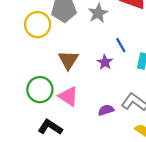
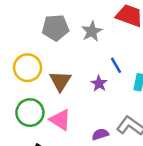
yellow circle: (38, 25) -> (28, 68), moved

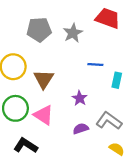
blue line: (116, 65) -> (95, 64), turned -56
purple star: (99, 83) -> (80, 98), moved

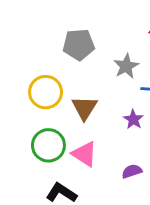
gray star: (73, 33) -> (126, 66), moved
purple star: (80, 98) -> (133, 119), moved

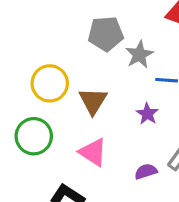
gray pentagon: (79, 45) -> (106, 34), moved
green circle: (48, 145) -> (34, 136), moved

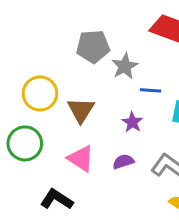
purple semicircle: (146, 171) -> (123, 162), moved

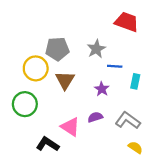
gray pentagon: (93, 47) -> (57, 49), moved
pink triangle: (81, 159) -> (70, 127), moved

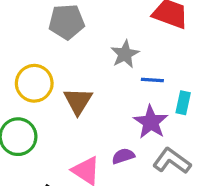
gray pentagon: (57, 49) -> (67, 22), moved
purple star: (102, 89) -> (151, 122), moved, size x1.5

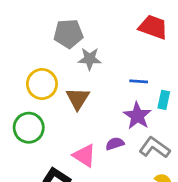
gray star: (125, 54) -> (90, 59), moved, turned 30

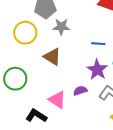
yellow circle: (42, 84) -> (25, 33), moved
brown triangle: (78, 99) -> (52, 57), turned -30

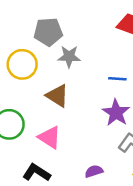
purple semicircle: (80, 91) -> (94, 171), moved
pink triangle: (57, 100) -> (50, 137), moved

